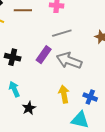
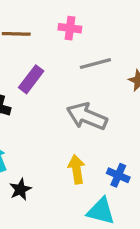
gray line: (62, 33) -> (95, 64), moved
purple rectangle: (44, 55) -> (31, 79), moved

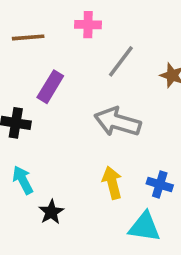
gray line: (95, 64) -> (121, 61), turned -32

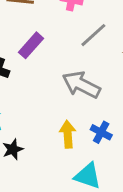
blue cross: (160, 184) -> (101, 132), moved

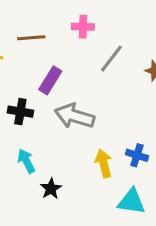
gray arrow: (81, 85) -> (74, 116), moved

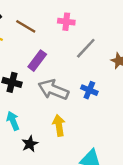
brown line: (31, 38) -> (26, 26), turned 30
blue cross: (137, 155) -> (89, 90), moved
yellow arrow: (104, 163) -> (59, 125), moved

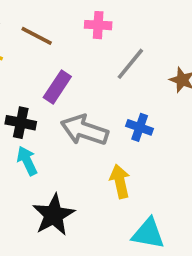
cyan arrow: (13, 121) -> (27, 161), moved
yellow arrow: (59, 125) -> (120, 181), moved
black star: (30, 144) -> (54, 215), size x1.6

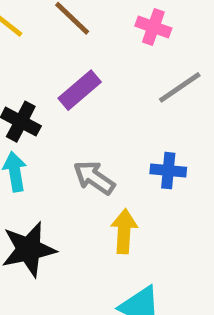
blue cross: (140, 127) -> (168, 171), turned -30
gray arrow: (84, 130) -> (94, 178), moved, size x0.7

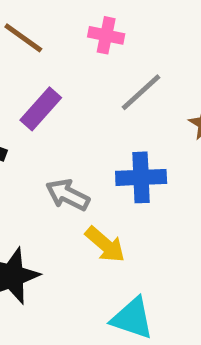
blue cross: (168, 171) -> (141, 177), size x1.4
yellow arrow: (124, 231) -> (105, 245), turned 135

